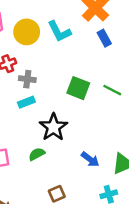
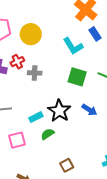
cyan L-shape: (59, 31) -> (73, 46), moved
cyan rectangle: (26, 102) -> (36, 117), moved
blue arrow: (90, 159) -> (89, 110), moved

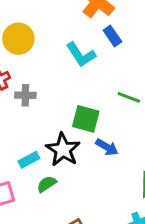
green square: (77, 77) -> (86, 119), moved

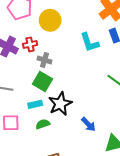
green square: (86, 119) -> (43, 82), moved
blue arrow: (107, 147) -> (88, 124), moved

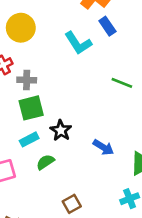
green square: (43, 82) -> (31, 108), turned -30
black star: (60, 104) -> (61, 130), size x0.7

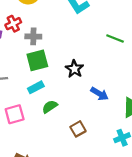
black star: (61, 130) -> (74, 69), moved
brown square: (72, 204) -> (78, 129), moved

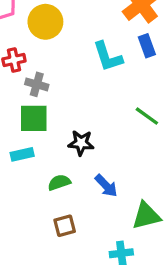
black star: (74, 69) -> (81, 143), turned 30
green semicircle: (50, 107) -> (59, 182), moved

